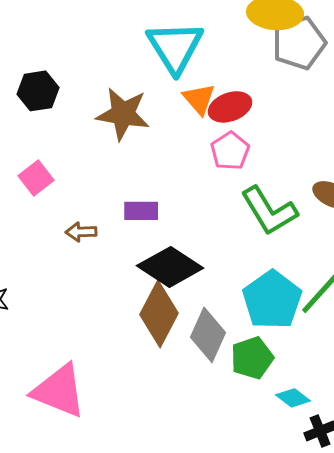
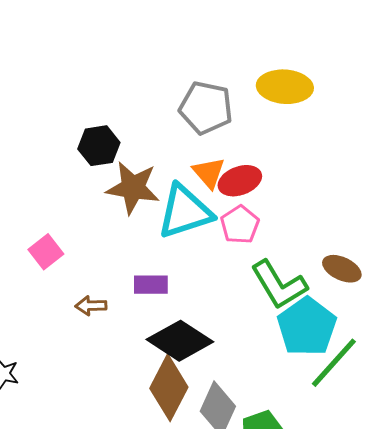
gray pentagon: (299, 43) -> (206, 108), moved, turned 30
cyan triangle: (175, 47) -> (185, 212), moved, turned 44
black hexagon: (38, 91) -> (99, 146), moved
cyan pentagon: (272, 300) -> (307, 327), moved

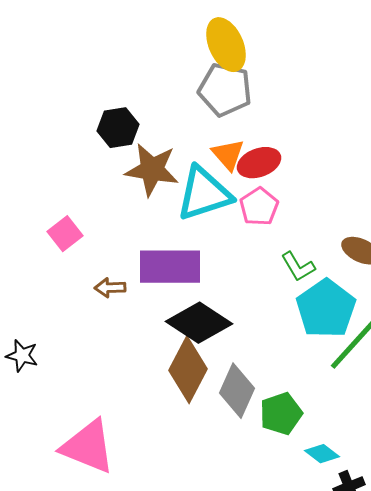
yellow ellipse: (285, 87) -> (226, 45), moved, turned 62
purple rectangle: (151, 285) -> (170, 267), size x1.8
green L-shape: (279, 285) -> (298, 267), size x0.6

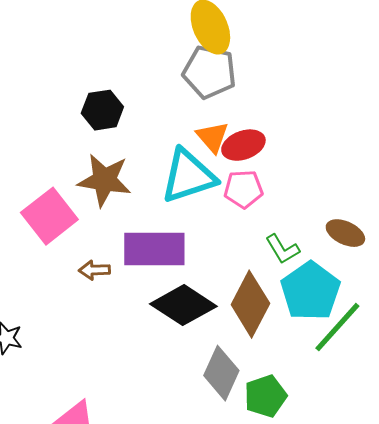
brown star: (152, 170) -> (104, 180), moved
pink pentagon: (259, 207) -> (243, 189), turned 30
pink square: (65, 234) -> (49, 216), size x1.6
brown diamond: (188, 370) -> (250, 304), moved

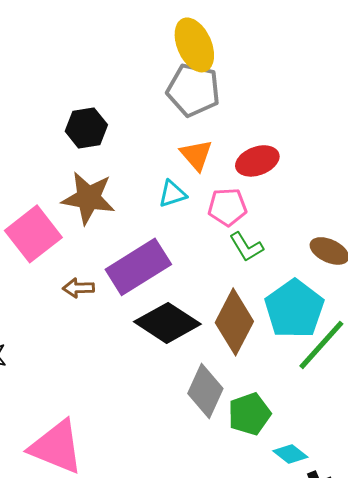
red ellipse: (243, 145) -> (257, 161), moved
cyan triangle: (188, 176) -> (172, 194), size x0.5
purple rectangle: (154, 249) -> (138, 267), turned -32
green L-shape: (282, 249) -> (246, 247), moved

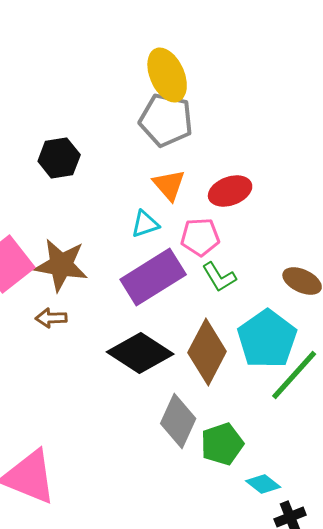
brown star: (88, 198) -> (61, 265), moved
purple rectangle: (138, 267) -> (153, 277), moved

